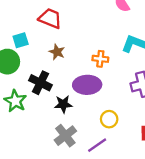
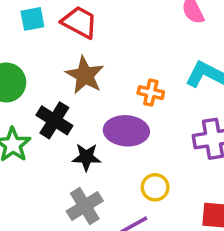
cyan square: (21, 40) -> (32, 19), moved
brown star: (57, 52) -> (85, 75), size x1.5

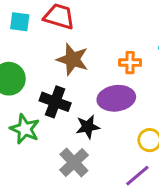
cyan square: (32, 19) -> (20, 22), turned 30
gray cross: (85, 206) -> (74, 163), moved

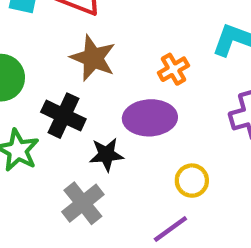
orange cross: (130, 63) -> (173, 69), turned -35

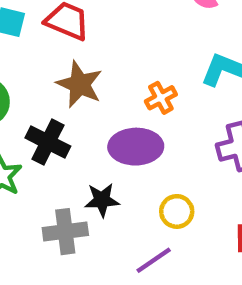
black star: (106, 155) -> (102, 200), moved
gray cross: (83, 203) -> (65, 232), turned 30

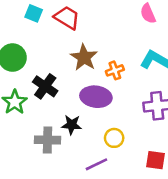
brown star: (79, 84) -> (84, 57), moved

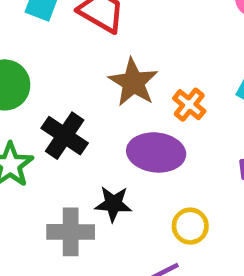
orange cross: (115, 70) -> (189, 105), turned -30

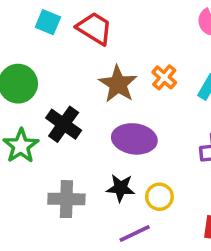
orange cross: (189, 105) -> (164, 77), moved
black star: (113, 204) -> (121, 188), moved

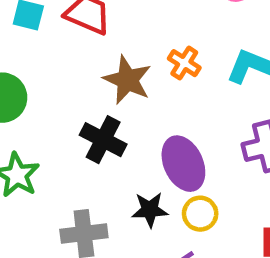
black cross: (64, 124) -> (103, 140), moved
purple ellipse: (134, 139) -> (183, 164), moved, turned 66

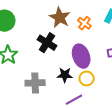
orange cross: (184, 63) -> (84, 23), moved

